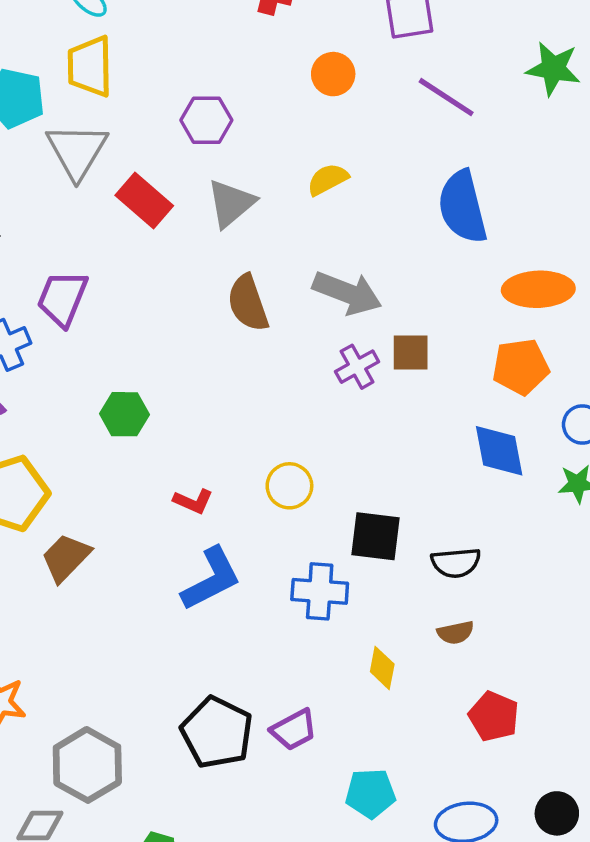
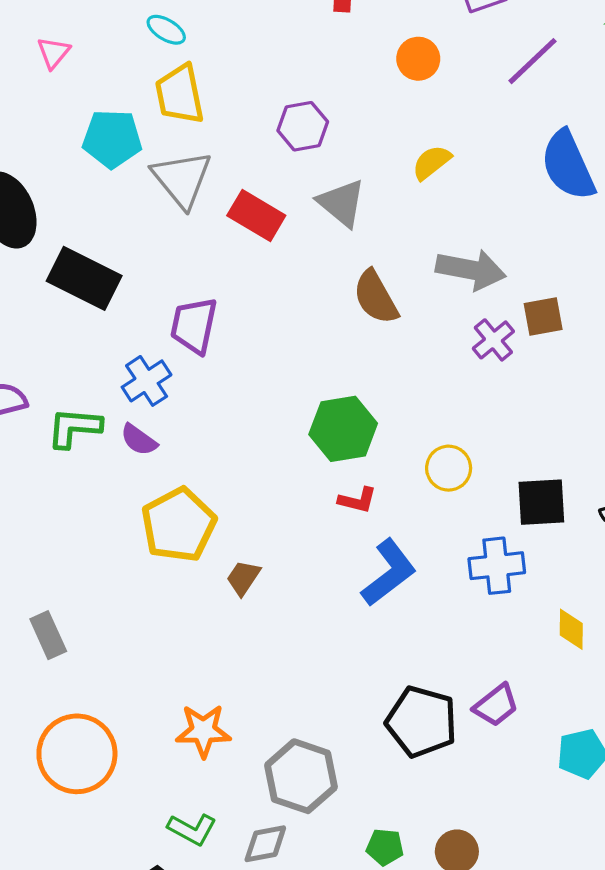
purple line: (446, 97) -> (533, 61), turned -66
gray triangle: (231, 203) -> (341, 203), turned -30
green hexagon: (124, 414) -> (343, 429), moved, size x1.4
brown trapezoid: (66, 558) -> (243, 578), size x0.7

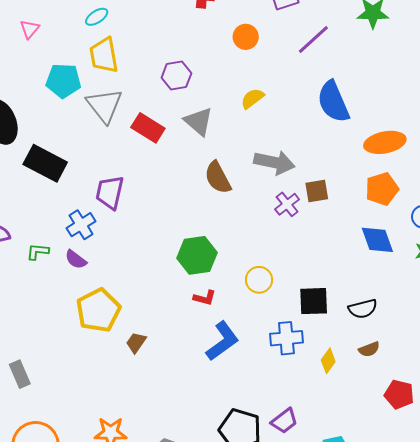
cyan ellipse: (166, 30) -> (97, 17), turned -65
green L-shape: (74, 428) -> (38, 252), size x0.7
yellow diamond: (571, 629) -> (328, 361), moved, turned 35

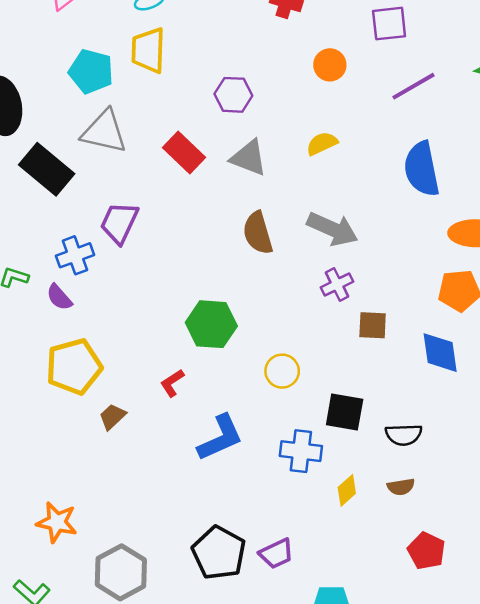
gray triangle: (104, 105) -> (104, 132), moved, turned -51
gray triangle: (199, 121) -> (249, 158), turned -32
brown square: (317, 191) -> (373, 325), moved
red L-shape: (205, 298) -> (172, 383), moved, turned 120

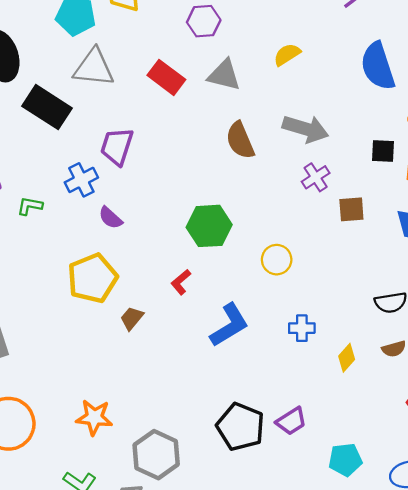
purple semicircle: (59, 297) -> (110, 218), moved
black square: (345, 412) -> (383, 151), moved, size x0.7
blue cross: (301, 451) -> (302, 328), size x0.7

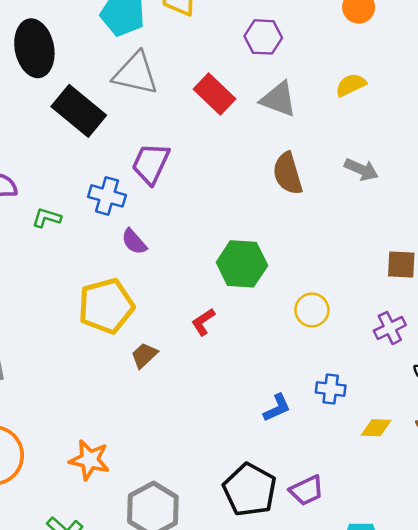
gray arrow: (306, 129) -> (361, 169), size x0.7
purple cross: (316, 177) -> (390, 328), moved
blue cross: (81, 180) -> (107, 196), turned 36
blue L-shape: (229, 325) -> (277, 408), moved, size x0.6
yellow diamond: (347, 358) -> (376, 428), turned 44

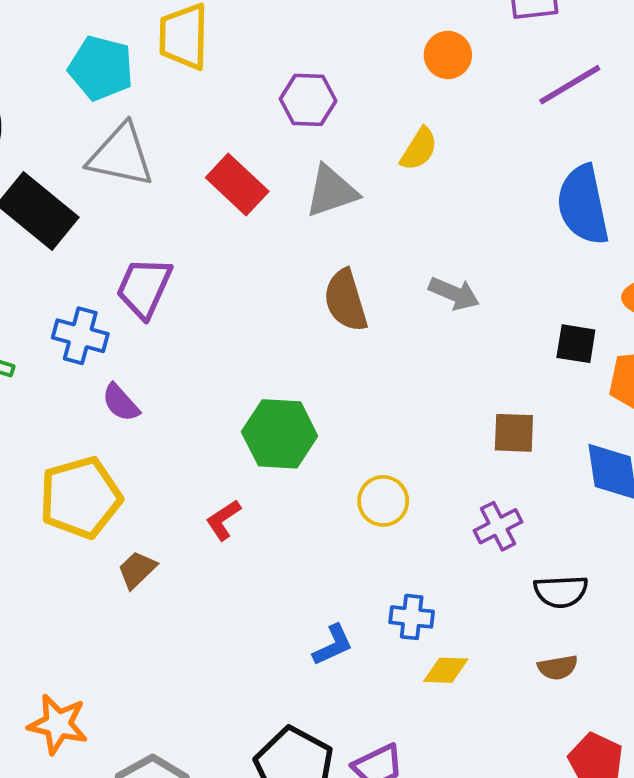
yellow semicircle: (351, 85) -> (419, 149), moved, turned 148
gray triangle: (279, 99) -> (331, 191), turned -39
yellow diamond: (376, 428) -> (446, 670), moved

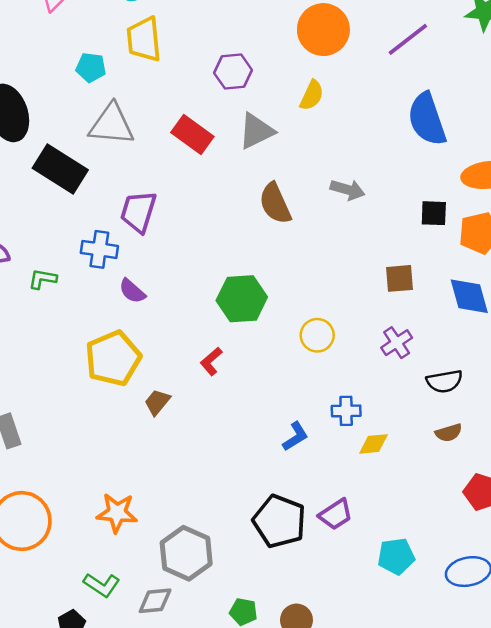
orange circle: (448, 55) -> (323, 30), size x1.6
cyan pentagon: (101, 68) -> (91, 67), size x0.7

